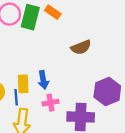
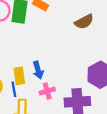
brown semicircle: (81, 47) -> (84, 22), moved

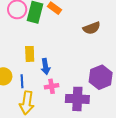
yellow rectangle: (19, 76) -> (30, 54), moved

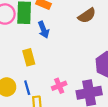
blue arrow: (46, 67) -> (44, 30), moved

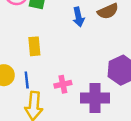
blue arrow: (44, 30) -> (78, 17), moved

